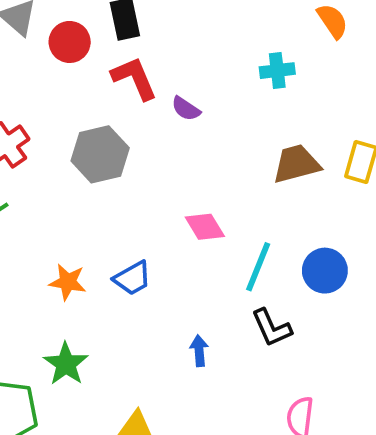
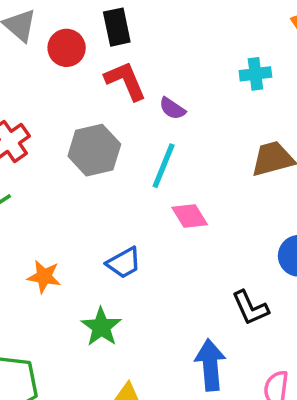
cyan line: (258, 267) -> (164, 166), moved
orange star: (68, 282) -> (44, 277), moved
blue arrow: (199, 351) -> (210, 365), moved, size x1.8
green star: (66, 364) -> (101, 327), moved

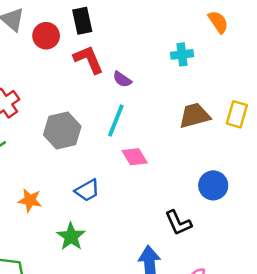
gray hexagon: (94, 150) -> (62, 131), moved

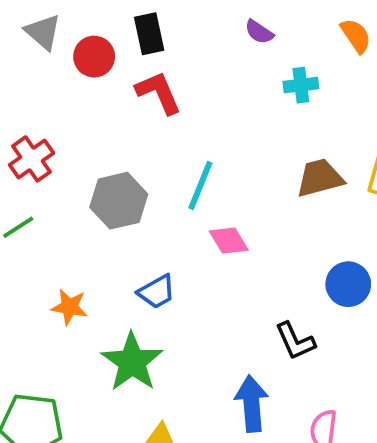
purple semicircle: (122, 79) -> (259, 32), moved
green star: (71, 237) -> (132, 362), size x1.4

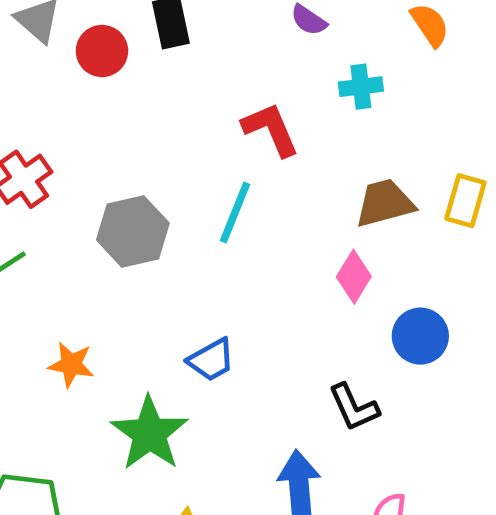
red L-shape: (159, 93) -> (271, 129), moved
pink diamond: (229, 241) -> (354, 277), moved, turned 63
blue trapezoid: (157, 292) -> (211, 360), moved

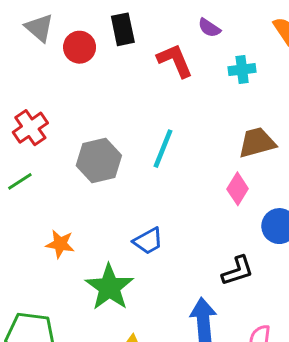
red L-shape: (271, 129) -> (175, 61), moved
black L-shape: (354, 407) -> (238, 271), turned -84

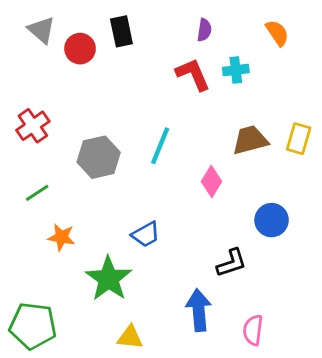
purple semicircle: (209, 28) -> (204, 30), turned -115
red L-shape: (175, 61) -> (193, 74), moved
green line: (20, 181) -> (37, 193), moved
pink diamond: (238, 189) -> (212, 182), moved

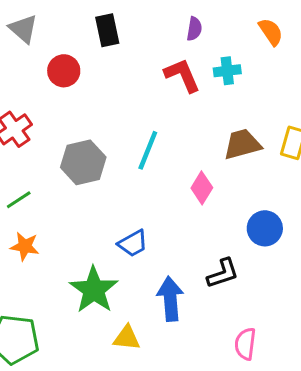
red circle: (80, 49) -> (64, 71), moved
orange star: (61, 237) -> (25, 246), moved
blue arrow: (199, 310) -> (170, 299), moved
yellow triangle: (130, 337) -> (127, 338), moved

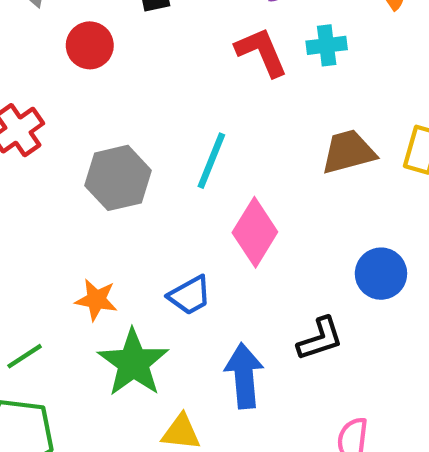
pink diamond: (202, 188) -> (255, 232), moved, size x1.4
green line: (19, 200) -> (25, 356), moved
orange star: (25, 246) -> (96, 300), moved

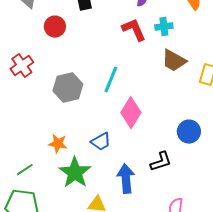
brown trapezoid: (348, 152) -> (174, 61), moved, turned -136

